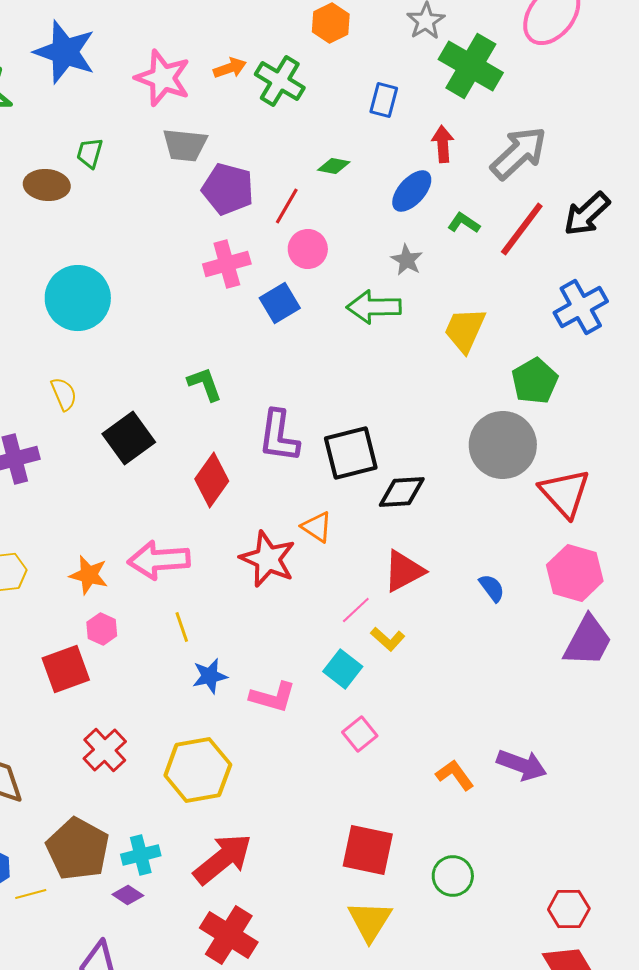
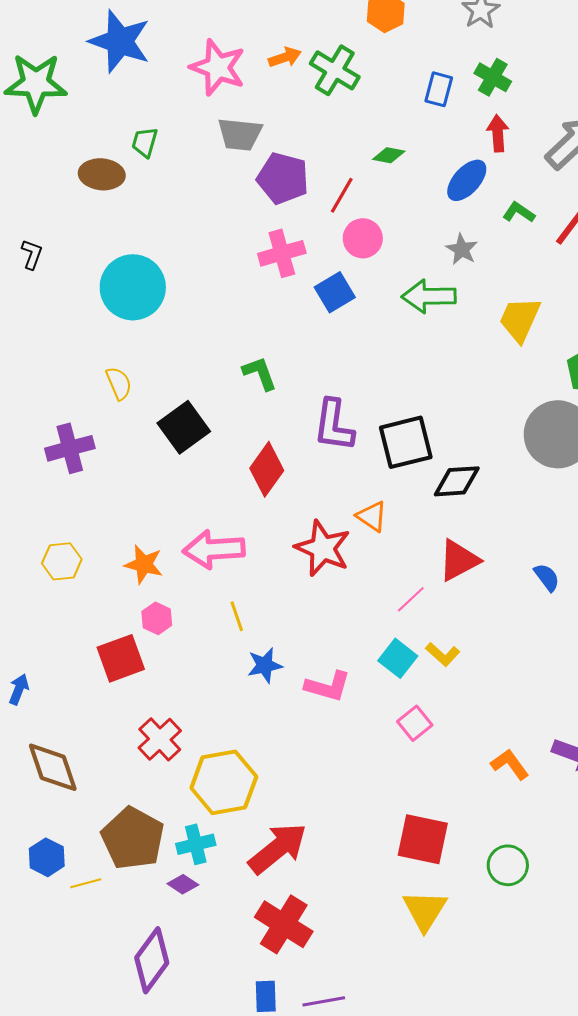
green cross: (471, 66) -> (493, 77), moved, size x0.6
yellow L-shape: (388, 639) -> (443, 654), moved
yellow hexagon: (198, 770) -> (224, 782), moved

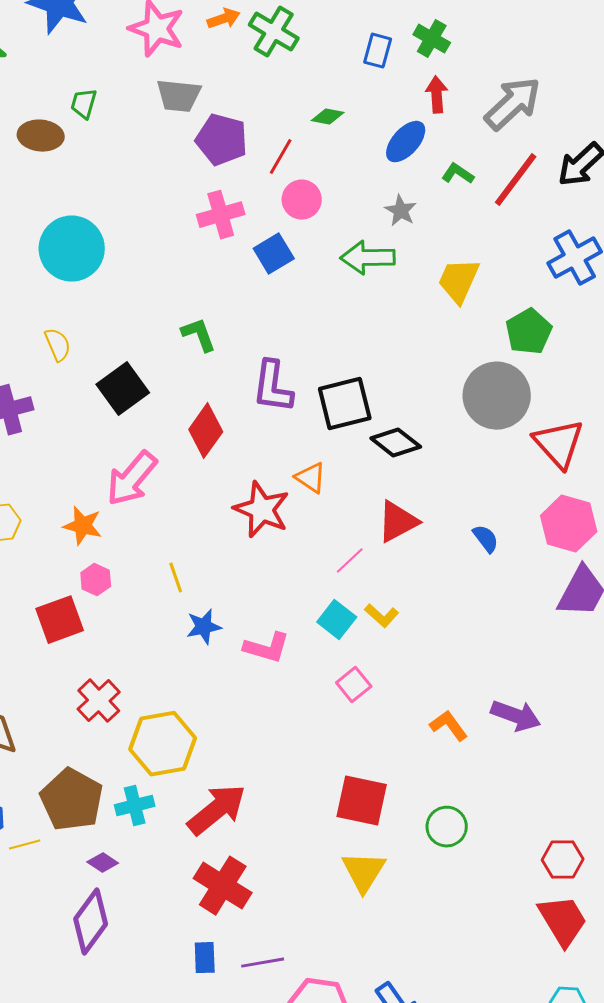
black diamond: (457, 481) -> (396, 443), turned 42
pink arrow: (214, 549) -> (132, 479), moved, turned -46
purple diamond: (183, 884) -> (103, 863), moved

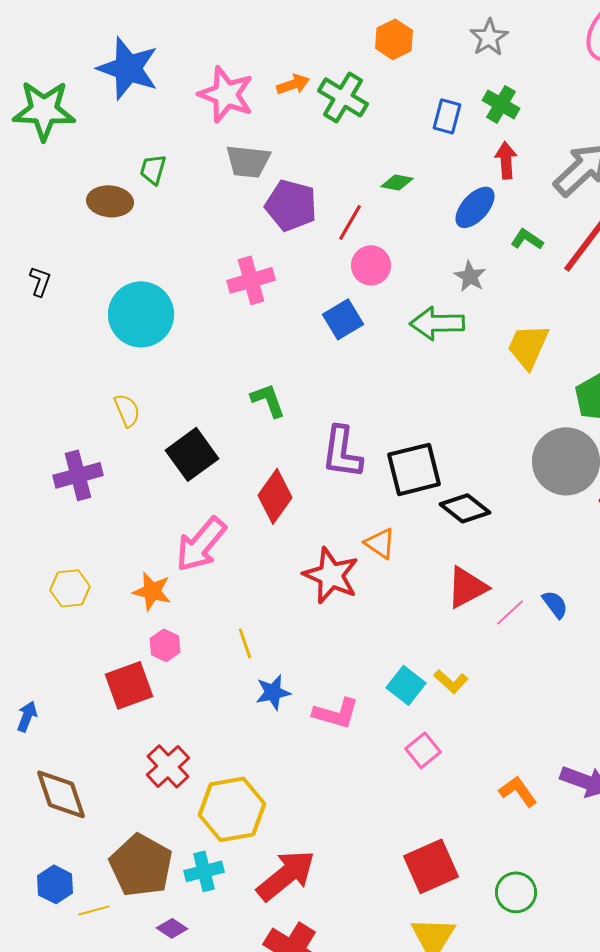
pink cross: (221, 215) -> (251, 280), moved
pink line: (350, 561) -> (510, 612), moved
red square: (362, 801) -> (431, 866), turned -36

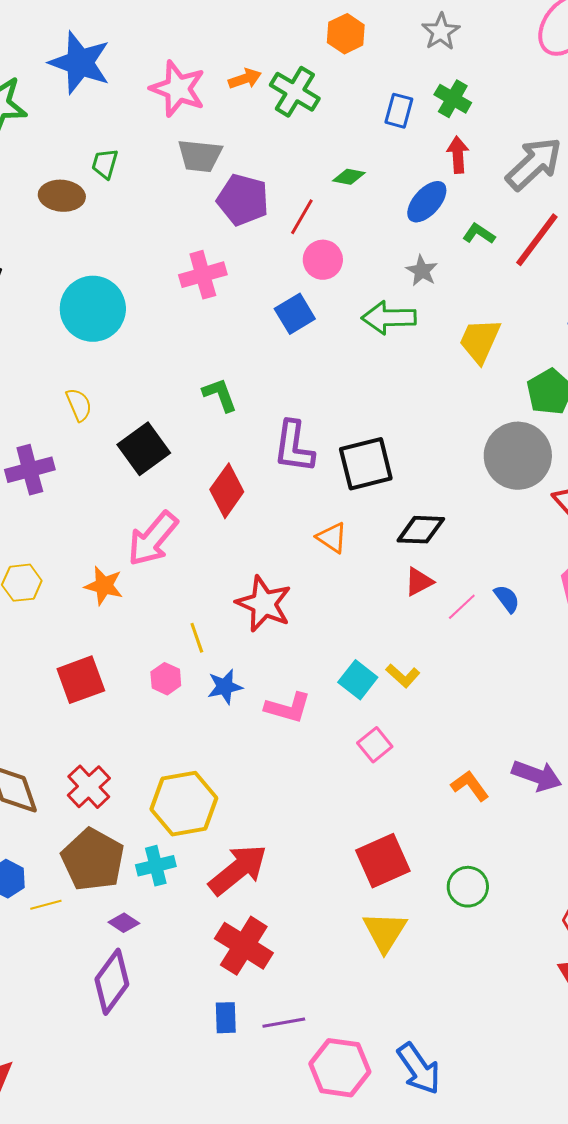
black diamond: (465, 508) -> (421, 530), moved, turned -36
red star: (331, 575) -> (264, 604), moved
red triangle: (467, 587) -> (419, 582), size x0.7
pink hexagon: (165, 645) -> (166, 679), moved
red cross: (168, 766) -> (89, 787), moved

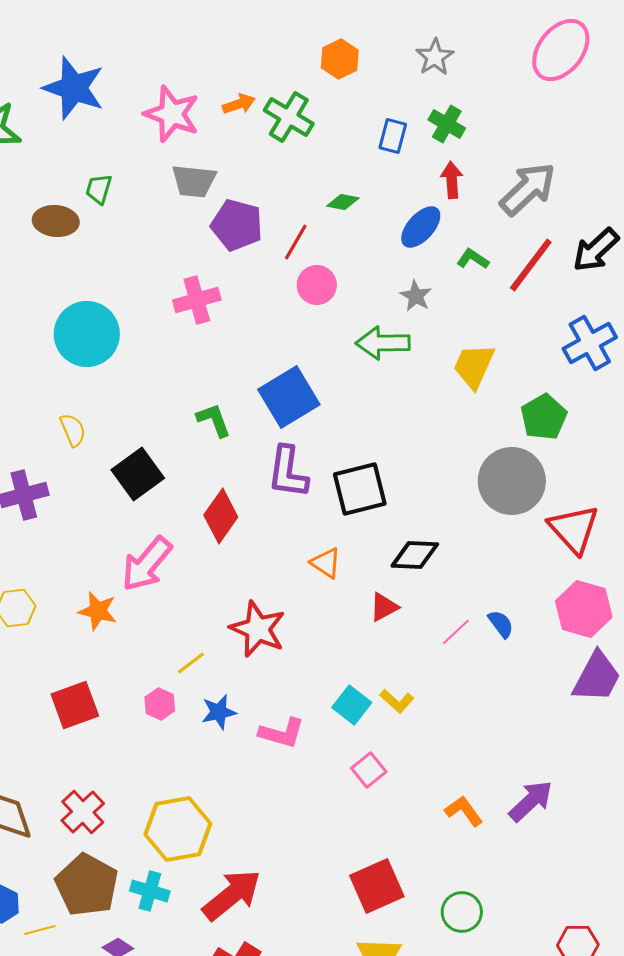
blue square: (295, 314) -> (289, 397), moved, size x1.5
red triangle: (419, 582) -> (384, 607), moved
yellow line: (197, 638) -> (191, 663), turned 72
purple arrow: (537, 776) -> (531, 801), turned -63
cyan cross: (156, 866) -> (150, 891), turned 30

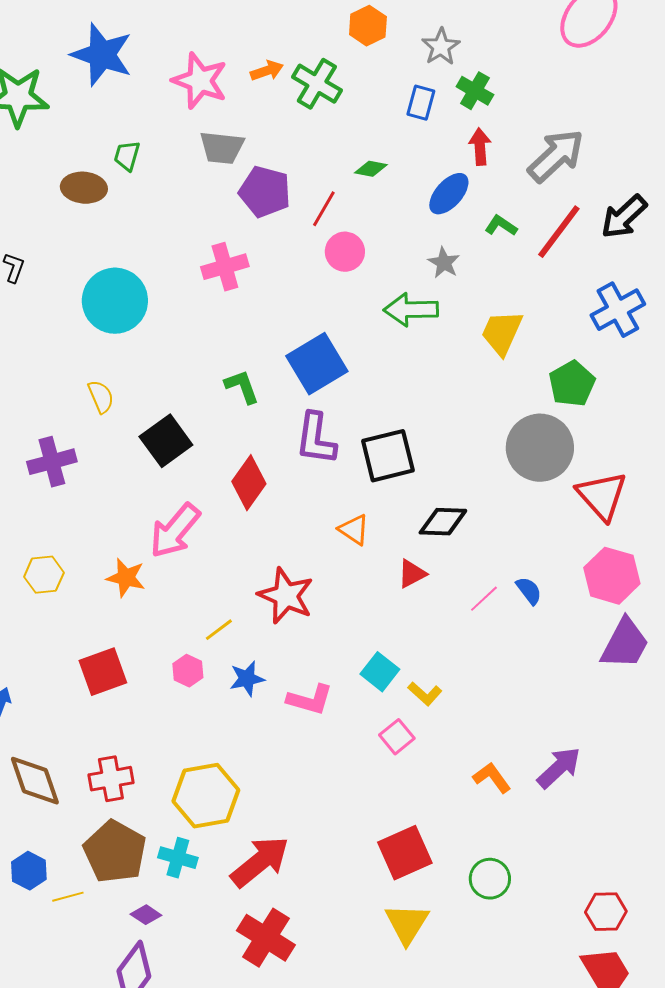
gray star: (435, 57) -> (441, 47), moved
yellow L-shape: (397, 701) -> (425, 694), moved
red cross: (83, 812) -> (111, 779), turned 33

